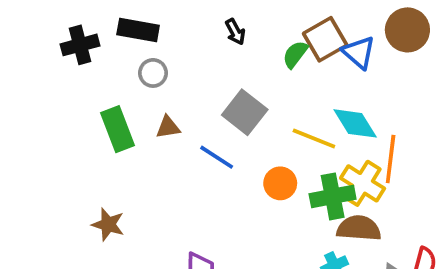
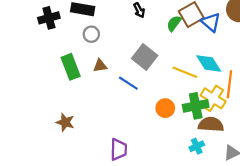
orange circle: (280, 183) -> (165, 108), moved

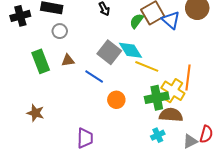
cyan diamond: (209, 64) -> (130, 50), moved
orange circle: (165, 108) -> (116, 100), moved

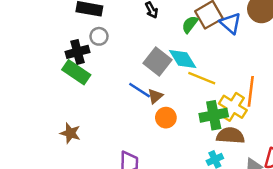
black cross: (20, 16) -> (77, 52), moved
brown triangle: (68, 60) -> (155, 96), moved, turned -32
green rectangle: (41, 61) -> (76, 72), turned -35

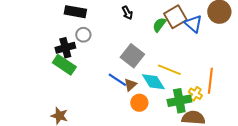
cyan diamond: (183, 59) -> (153, 82), moved
yellow cross: (233, 107) -> (195, 94), size x0.6

